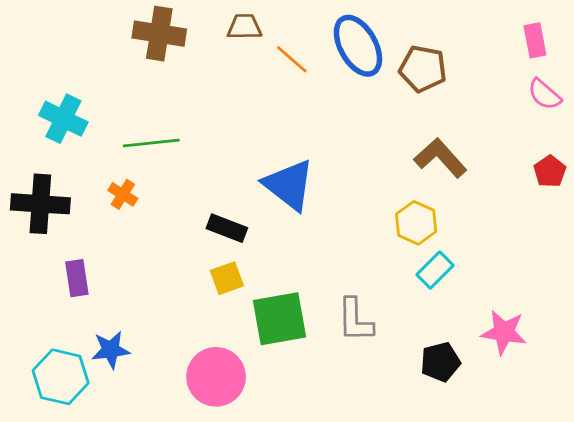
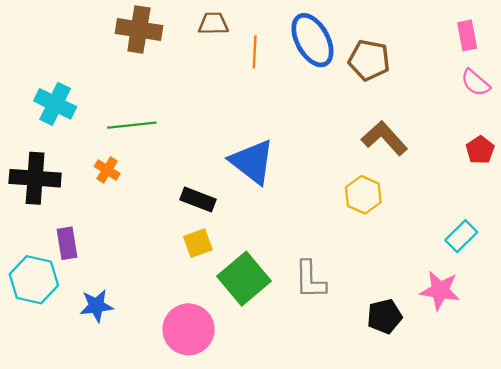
orange line: (292, 59) -> (255, 52), turned 52
cyan rectangle: (435, 270) -> (461, 236), moved
green square: (280, 319) -> (244, 279), turned -30
cyan hexagon: (61, 377) -> (34, 280), moved

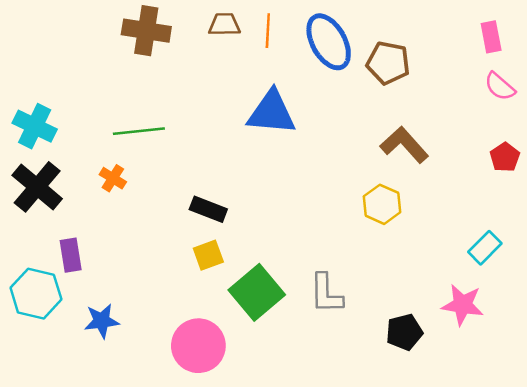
orange line: (255, 52) -> (268, 31), moved
cyan cross: (55, 104) -> (35, 126), moved
blue triangle: (252, 162) -> (272, 113), moved, turned -33
black cross: (35, 178) -> (37, 187), turned 36

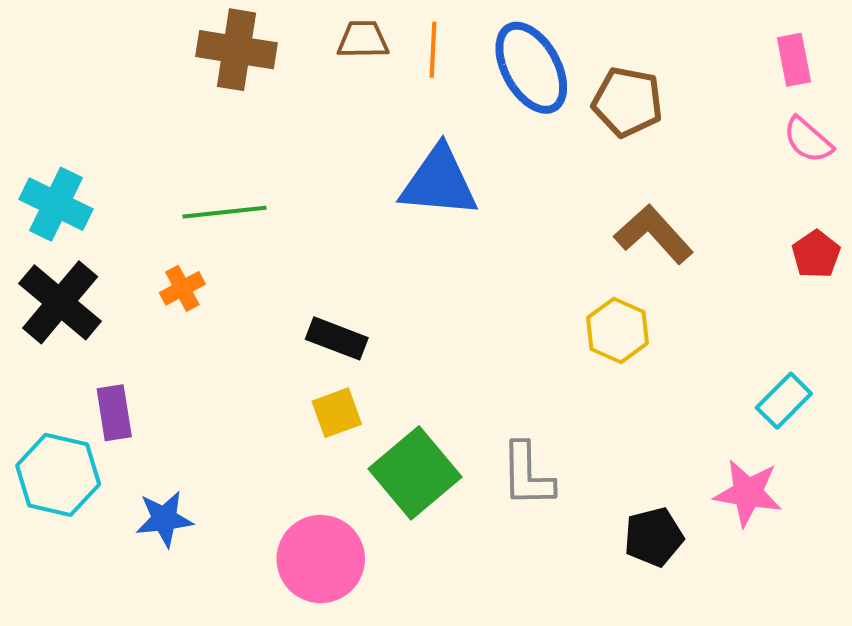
orange cross: (113, 178) -> (182, 288), turned 30

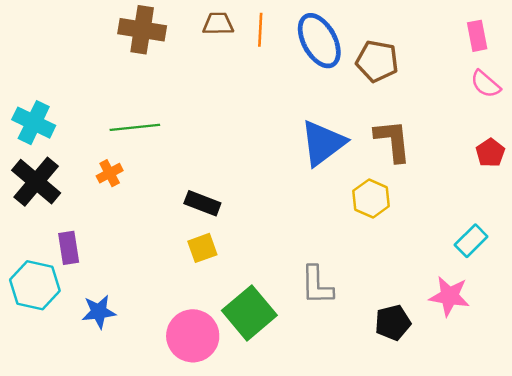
blue triangle: (439, 182) -> (323, 143), moved, turned -42
brown L-shape: (654, 234) -> (393, 141), turned 36
green square: (415, 473) -> (249, 313), moved

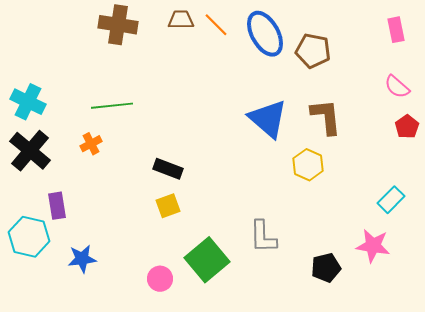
orange line: (260, 30) -> (216, 25), turned -48
pink semicircle: (486, 84) -> (397, 87), moved
blue triangle: (323, 143) -> (268, 119), turned -42
pink circle: (193, 336) -> (160, 279), size x0.6

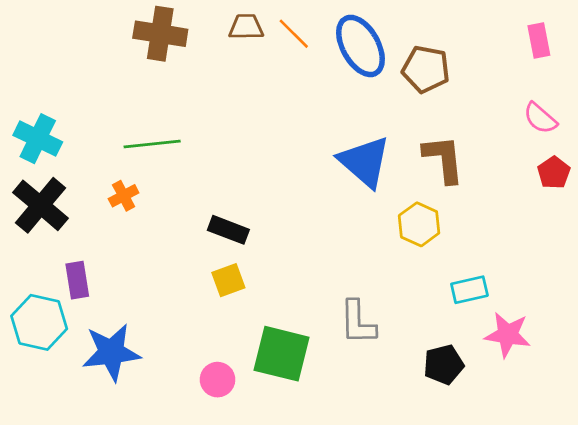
cyan rectangle: (391, 200) -> (469, 290), moved, turned 32
blue star: (82, 259) -> (111, 352), size x1.5
green square: (207, 260) -> (282, 354), turned -36

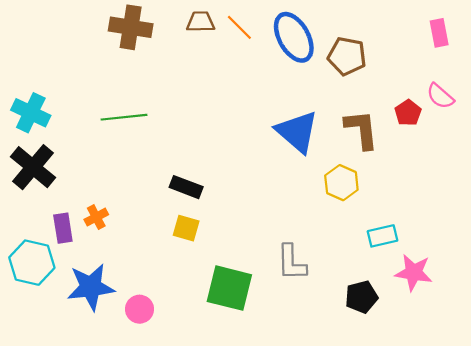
red pentagon: (554, 173) -> (408, 113), moved
orange cross: (124, 196) -> (96, 217), moved
yellow square: (228, 280) -> (186, 228), turned 36
pink circle: (218, 380) -> (140, 309), moved

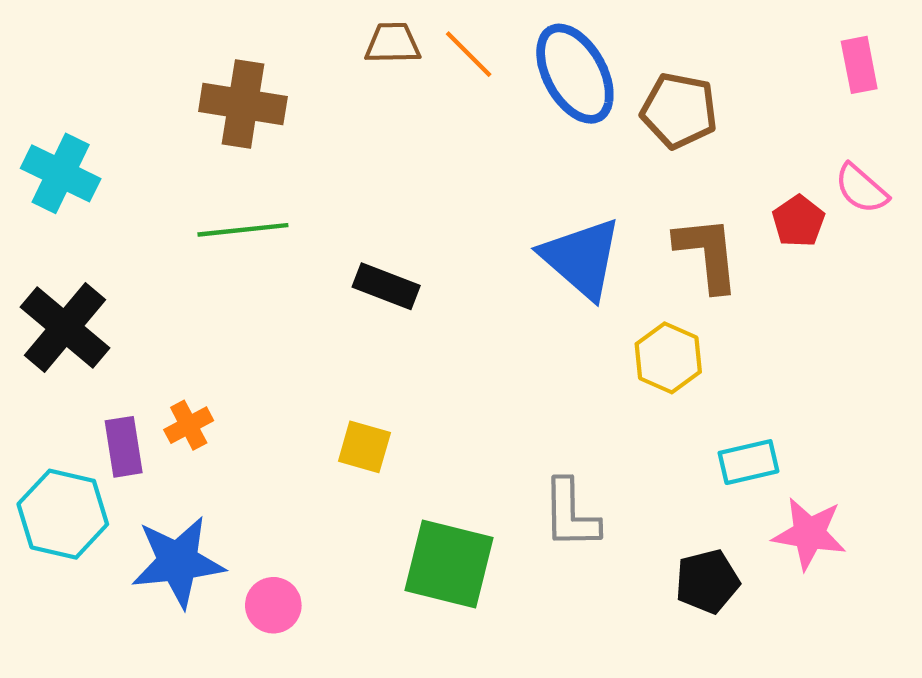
brown cross: (131, 27) -> (243, 104), moved
cyan cross: (31, 113) -> (61, 173), moved
black rectangle: (186, 187) -> (386, 286), moved

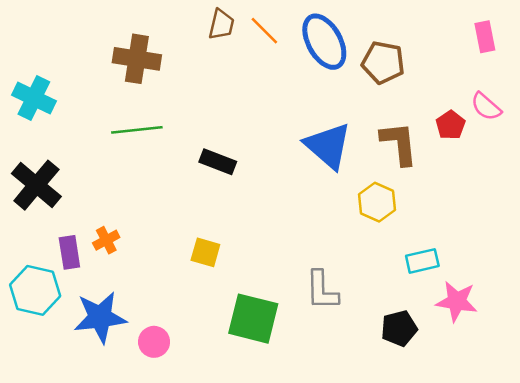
brown trapezoid: (393, 43) -> (221, 25), turned 104

